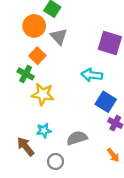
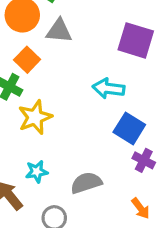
gray triangle: (59, 37) -> (59, 31), turned -42
yellow star: (43, 94) -> (35, 117), turned -30

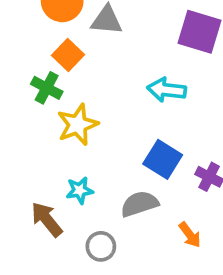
blue square: (129, 128) -> (163, 159), moved
orange arrow: (141, 208) -> (190, 235), moved

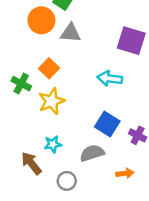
orange square: (68, 55) -> (49, 68), moved
green cross: (47, 88) -> (21, 84), moved
orange arrow: (190, 235) -> (125, 173), turned -60

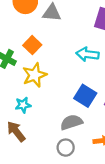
cyan star: (53, 144) -> (23, 105), moved
gray circle: (67, 181) -> (66, 148), moved

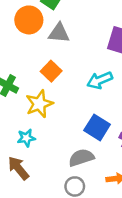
orange square: (32, 45) -> (51, 71), moved
cyan arrow: (87, 54) -> (100, 80), turned -30

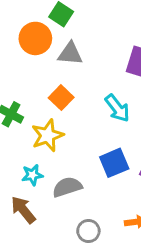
cyan arrow: (100, 80) -> (117, 108), turned -105
blue square: (97, 127) -> (114, 163), turned 35
gray semicircle: (81, 158) -> (67, 187), moved

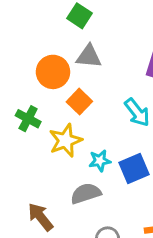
orange circle: (35, 38) -> (53, 72), moved
cyan star: (32, 175) -> (100, 161), moved

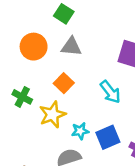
orange circle: (53, 72) -> (34, 47), moved

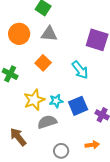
yellow star: (52, 115) -> (34, 100), moved

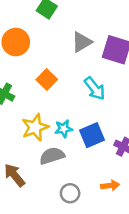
gray triangle: (49, 34) -> (82, 42), moved, turned -36

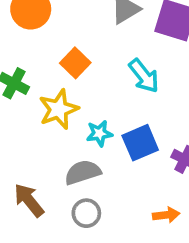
yellow star: (35, 127) -> (59, 109), moved
gray circle: (70, 193) -> (86, 213), moved

